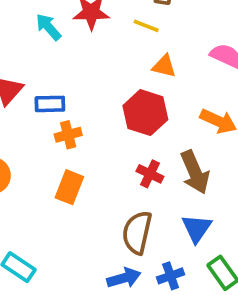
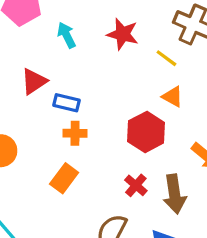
cyan arrow: (48, 27) -> (67, 35), moved

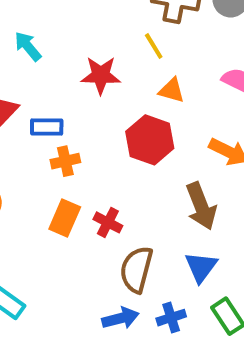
red star: (123, 34) -> (101, 75), moved
yellow line: (166, 58) -> (154, 46), turned 35
red cross: (136, 185) -> (108, 222), moved

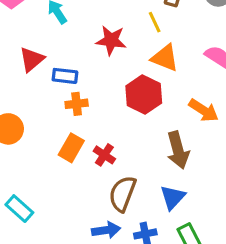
orange triangle: (172, 90) -> (165, 58), size x1.4

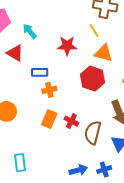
red triangle: (32, 59) -> (15, 53), moved, turned -42
brown semicircle: (122, 194) -> (93, 133), moved
cyan rectangle: (19, 209) -> (20, 163), turned 48

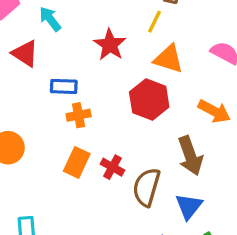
yellow line: (94, 30) -> (155, 22), turned 56
red star: (67, 46) -> (110, 45), turned 30

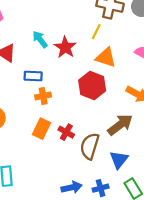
cyan arrow: (50, 19) -> (40, 39), moved
brown arrow: (190, 156) -> (120, 125), turned -108

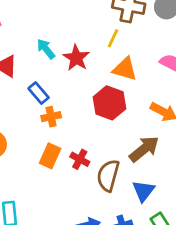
blue rectangle: (33, 76) -> (39, 93), turned 48

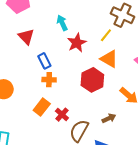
cyan arrow: (46, 49) -> (62, 23), moved
brown arrow: (144, 149) -> (109, 118), size x0.6

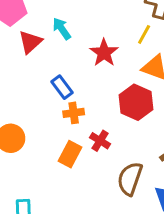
cyan arrow: (62, 23) -> (62, 29), moved
red triangle: (26, 37) -> (30, 42), moved, turned 42
red cross: (62, 115) -> (100, 141), moved

